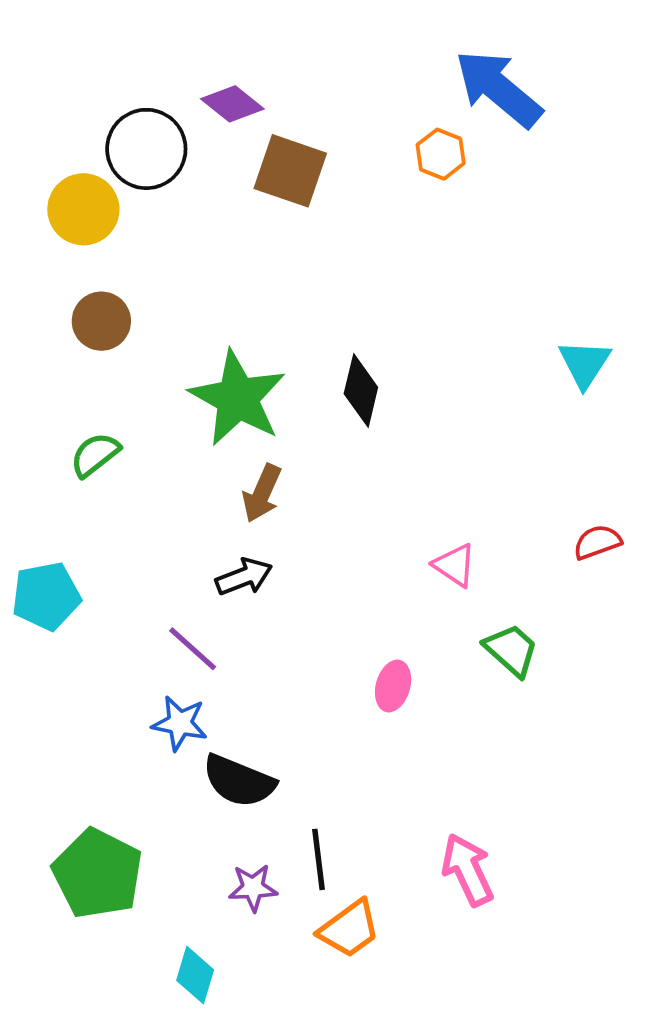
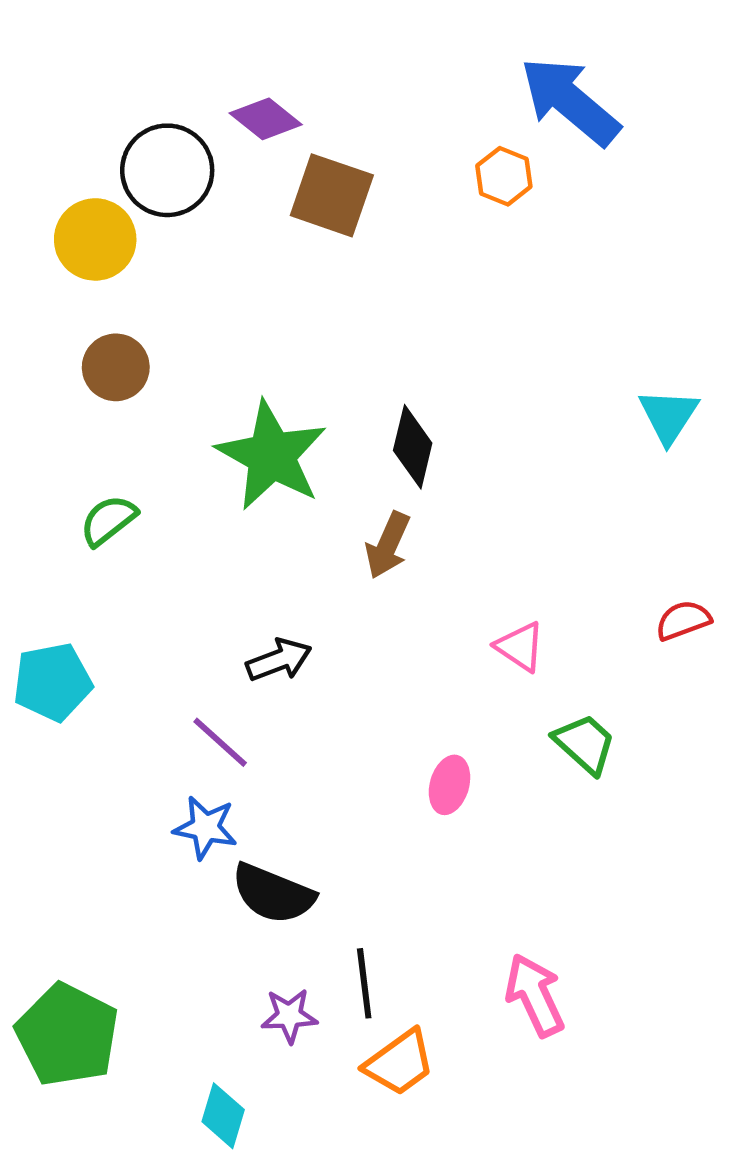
brown arrow: (262, 493) -> (388, 545), moved
green pentagon: (98, 874) -> (67, 1035), moved

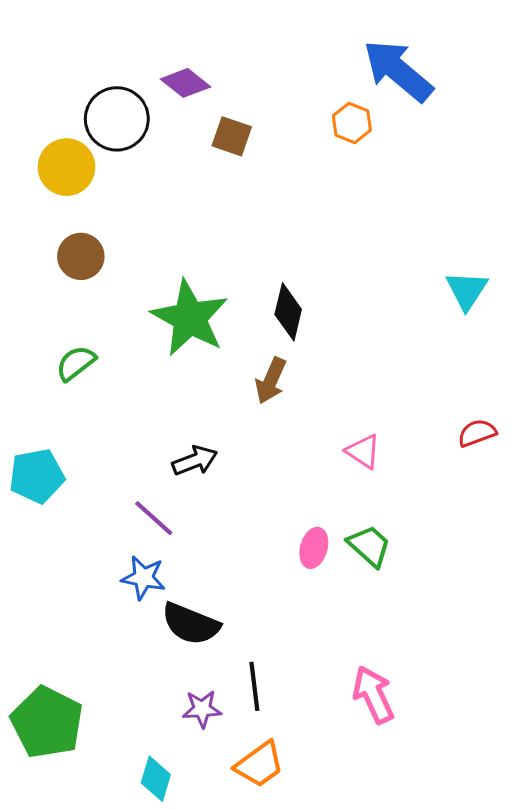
brown square: (332, 195) -> (232, 136), size x0.7
green trapezoid: (585, 744) -> (369, 546), moved
orange trapezoid: (399, 1063) -> (259, 764), moved

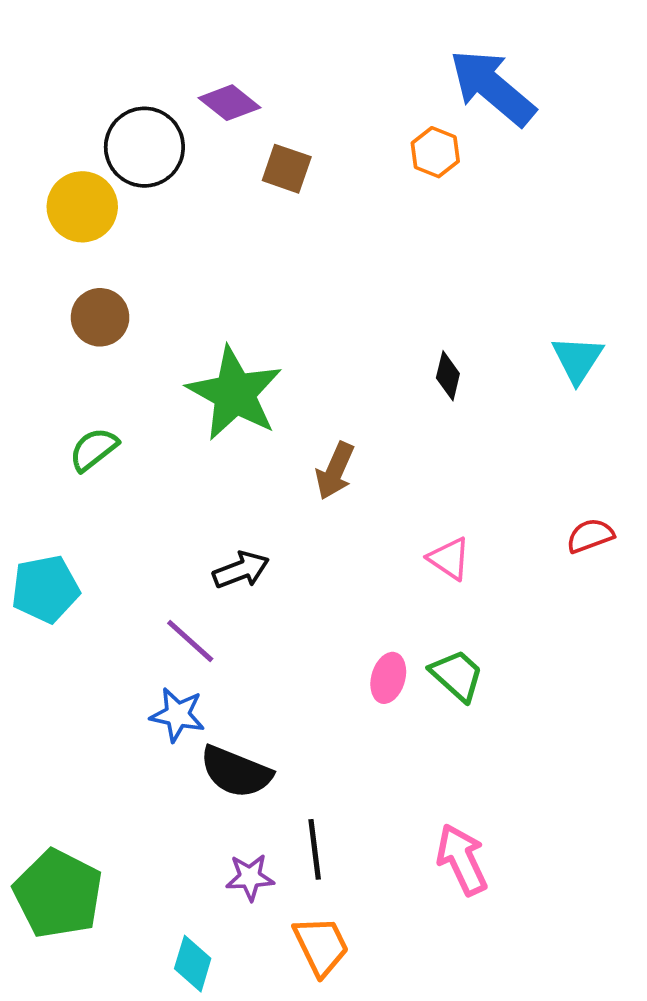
black diamond: (288, 312) -> (448, 376), moved, size x0.7
orange trapezoid: (259, 764) -> (321, 946), turned -80

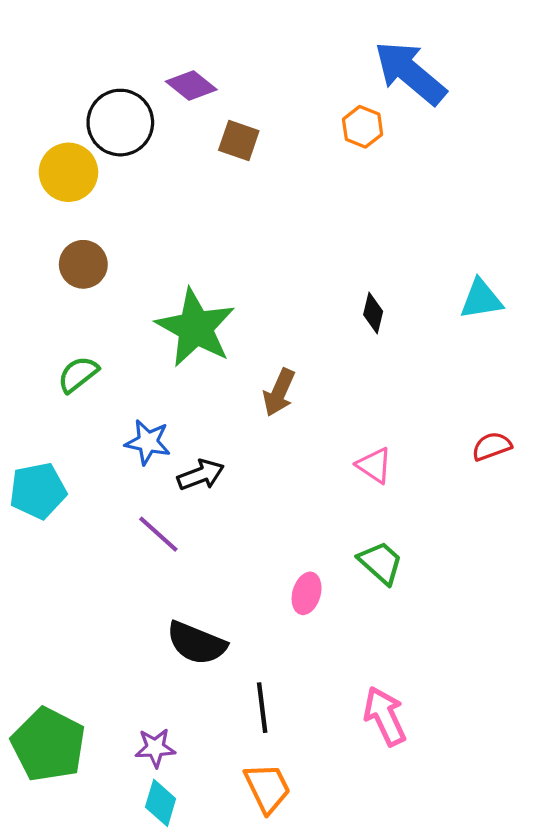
cyan triangle: (577, 359) -> (481, 299), turned 48
pink ellipse: (388, 678) -> (307, 593), moved
blue star: (177, 715) -> (148, 442), moved
purple star: (250, 877) -> (155, 748), moved

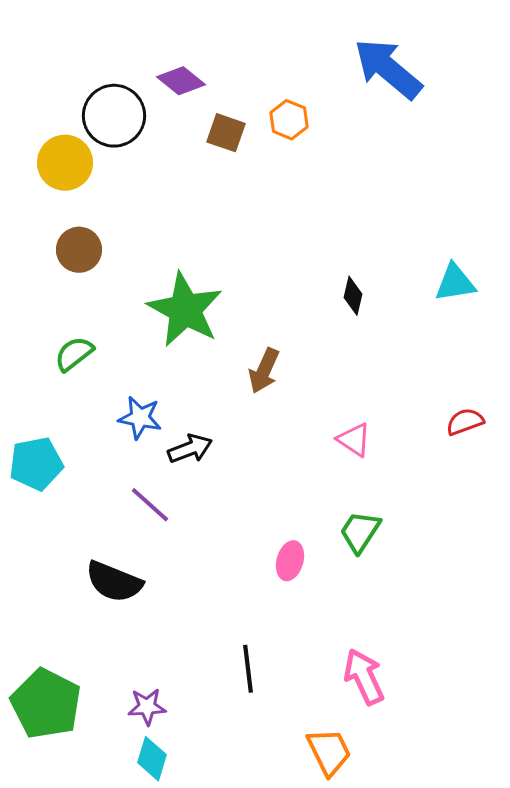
orange hexagon: (363, 127) -> (289, 120), moved
green trapezoid: (381, 563) -> (360, 532), turned -99
black semicircle: (196, 643) -> (114, 582), moved
orange trapezoid: (267, 788) -> (329, 752), moved

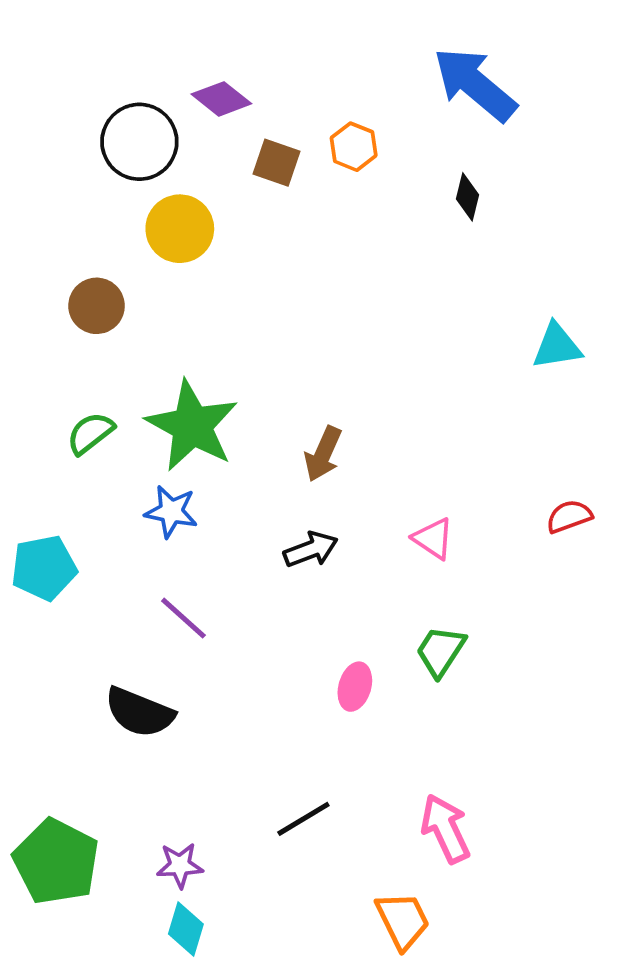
yellow circle: (65, 163) -> (180, 229), moved
black diamond: (353, 296) -> (467, 197), moved
green star: (185, 310) -> (192, 426), moved
black arrow: (190, 449) -> (311, 549), moved
black line: (248, 669) -> (303, 819), turned 66

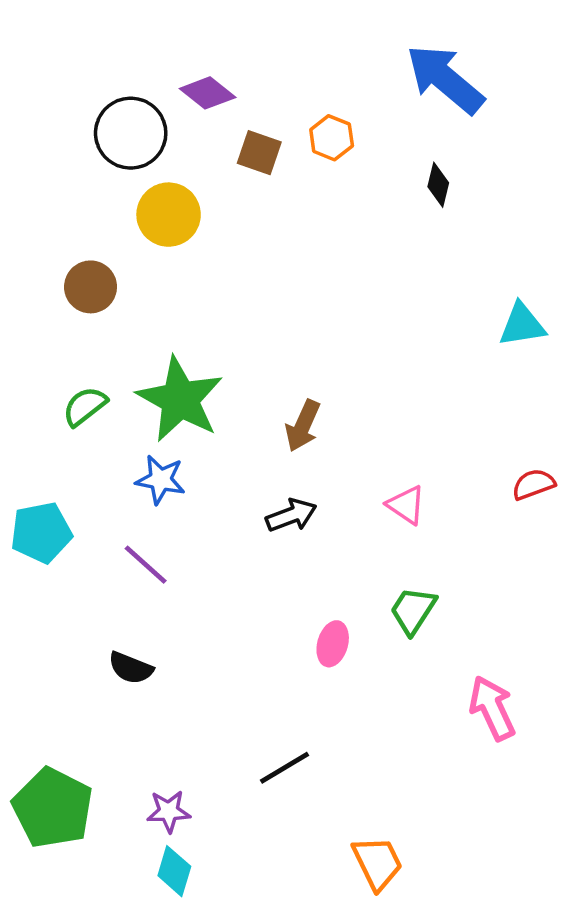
purple line: (183, 618) -> (146, 565), moved
black semicircle: (139, 712) -> (131, 668), size x0.7
pink arrow: (445, 829) -> (492, 708), moved

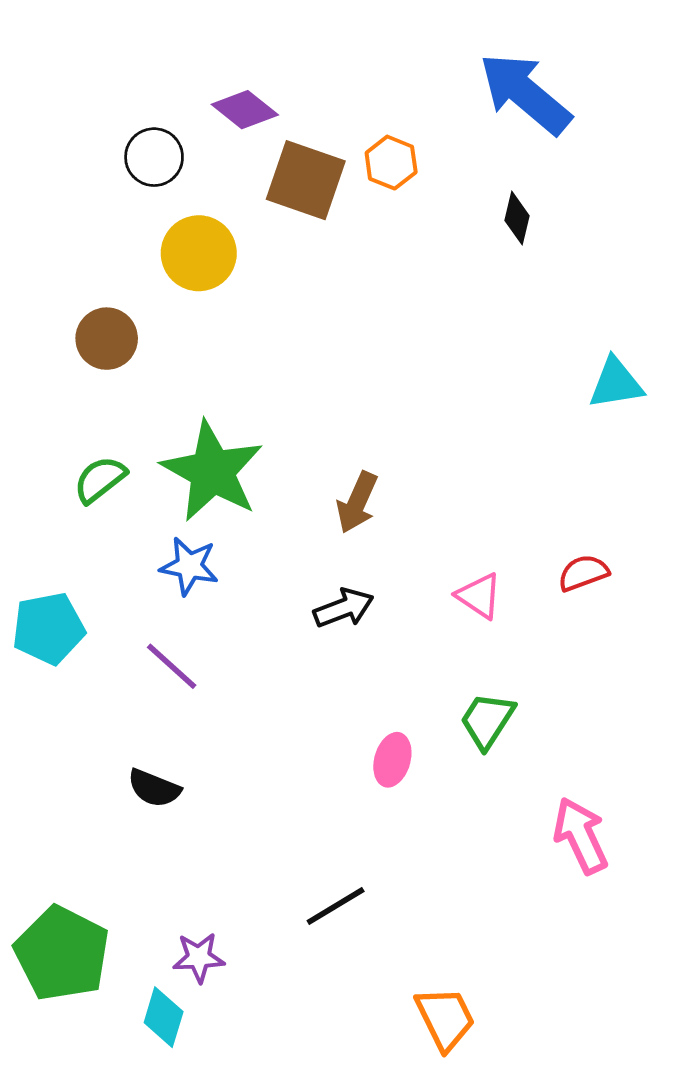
black circle: (131, 133) -> (154, 157), size x0.7
brown square: (259, 153) -> (306, 180), size x1.5
red semicircle: (533, 484) -> (583, 573), moved
cyan diamond: (174, 871) -> (164, 1017), moved

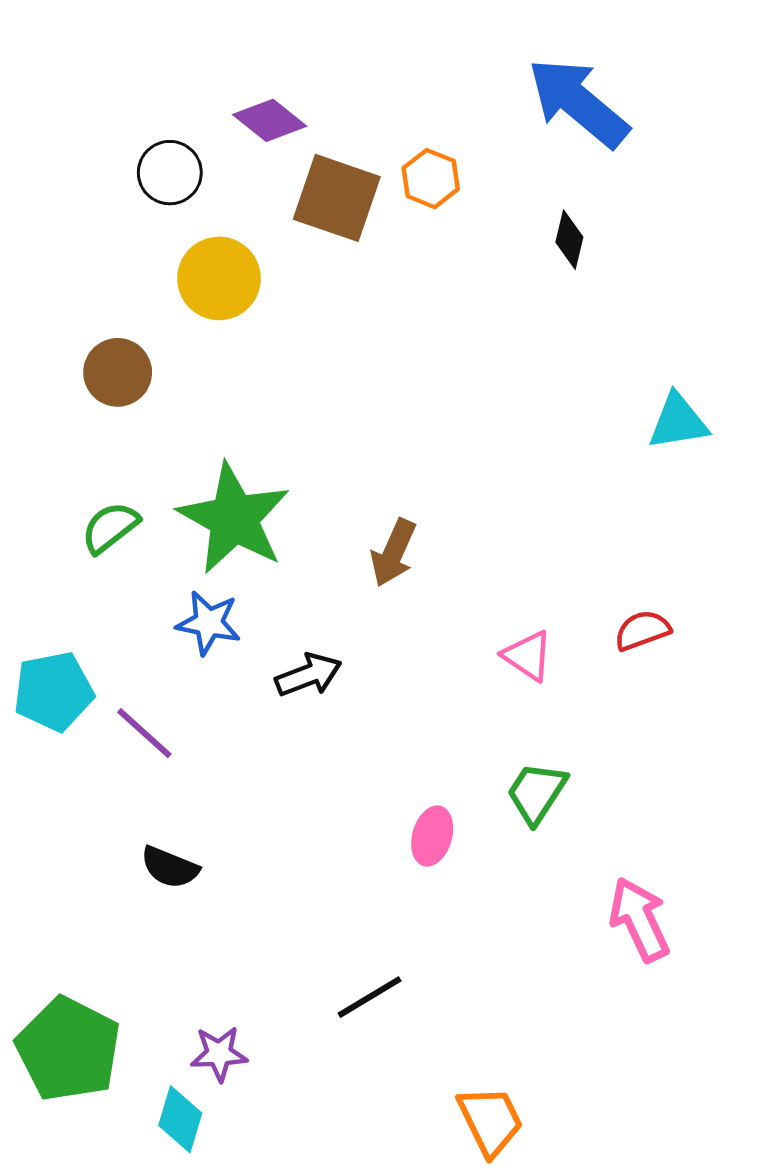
black arrow: (344, 608) -> (308, 675), moved
purple line: (172, 666) -> (144, 733), moved

